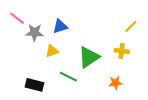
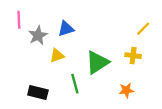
pink line: (17, 18) -> (19, 20), turned 49
gray star: (35, 33) -> (38, 35), turned -30
green line: (68, 77) -> (75, 84), turned 48

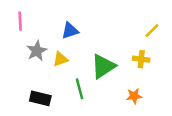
gray star: (38, 35) -> (37, 51), moved

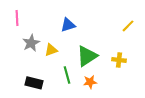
blue triangle: (70, 31) -> (68, 25), moved
yellow cross: (141, 59) -> (119, 60), moved
orange star: (134, 96) -> (90, 82), moved

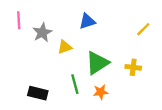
blue triangle: (68, 25) -> (87, 21), moved
gray star: (31, 43) -> (42, 33), moved
yellow triangle: (51, 50) -> (65, 47), moved

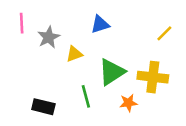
yellow cross: (133, 67) -> (153, 77), size x1.6
orange star: (101, 92) -> (128, 103), moved

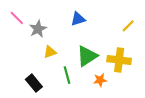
pink line: (22, 23) -> (17, 18), turned -42
yellow triangle: (74, 54) -> (50, 52), moved
black rectangle: (43, 107) -> (34, 83), turned 36

